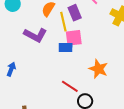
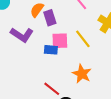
purple rectangle: (75, 13) -> (50, 18), moved
yellow line: (63, 22) -> (83, 39), moved, turned -30

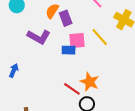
orange star: (82, 74) -> (90, 82), moved

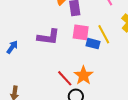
purple L-shape: (39, 37) -> (48, 37), moved, turned -35
blue rectangle: (69, 50) -> (93, 44), moved

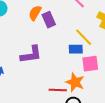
pink square: (81, 32) -> (90, 64), moved
red line: (65, 78) -> (58, 90), turned -30

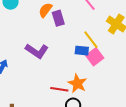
purple L-shape: (31, 54) -> (37, 51), turned 35
pink square: (90, 64) -> (95, 57), moved, turned -36

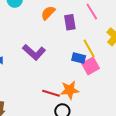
purple rectangle: (58, 18) -> (70, 22), moved
orange star: (77, 83) -> (70, 90), turned 30

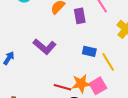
yellow line: (89, 48) -> (108, 62), moved
pink square: (91, 66) -> (98, 86), moved

